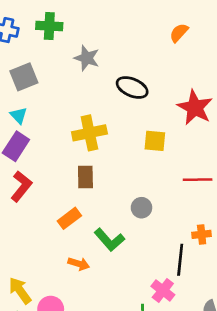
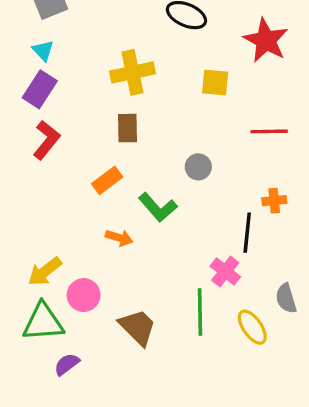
yellow arrow: (20, 290) -> (45, 271), turned -92

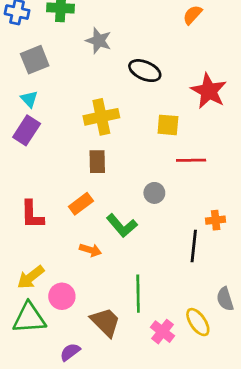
red line: (269, 131) -> (191, 160), moved
red L-shape: (46, 140) -> (32, 215), moved, turned 140
pink cross: (225, 271) -> (163, 332), moved
green line: (200, 312) -> (138, 294), moved
purple semicircle: (67, 364) -> (70, 352), moved

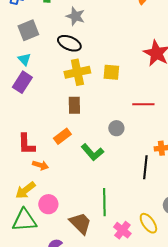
black ellipse: (145, 71) -> (69, 43), moved
yellow square: (168, 125) -> (111, 72), moved
orange arrow: (90, 250) -> (40, 165), moved

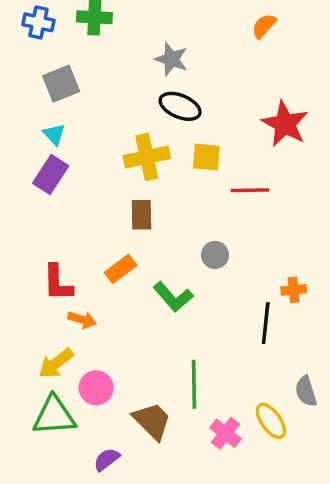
gray star: (75, 16) -> (171, 59), moved
black ellipse: (69, 43) -> (180, 106), moved
red line: (143, 104) -> (250, 190), moved

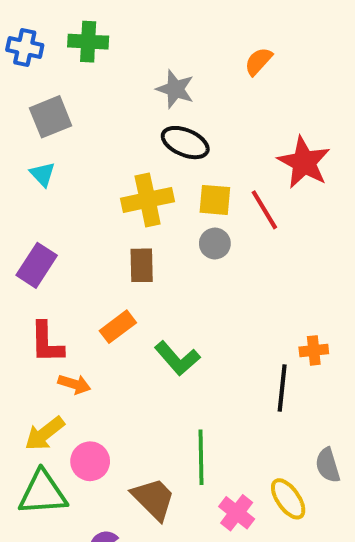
orange semicircle: (264, 26) -> (258, 61), moved
purple rectangle: (51, 175) -> (37, 265), moved
red line: (250, 190) -> (264, 210), moved, turned 60
gray circle: (215, 255) -> (215, 244), moved

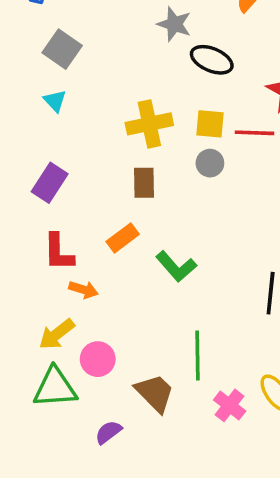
gray square: (51, 117) -> (62, 49), turned -33
black ellipse: (185, 143) -> (212, 60), moved
red line: (264, 210) -> (254, 133), turned -57

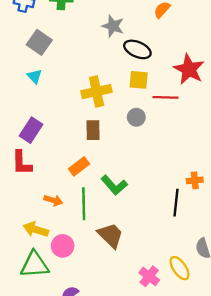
yellow square: (210, 124) -> (139, 80), moved
red L-shape: (59, 252) -> (22, 163), moved
yellow arrow: (57, 334) -> (36, 230), turned 55
green line: (197, 356) -> (84, 204), moved
brown trapezoid: (155, 393) -> (111, 235), moved

